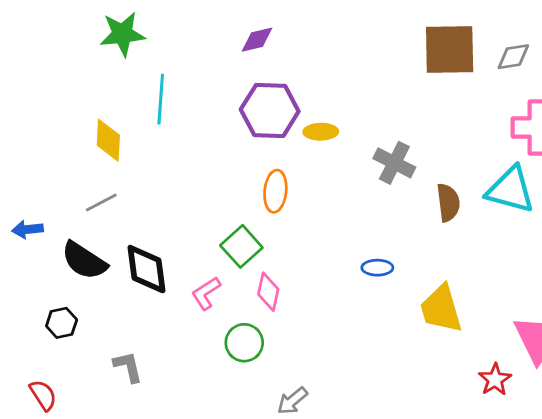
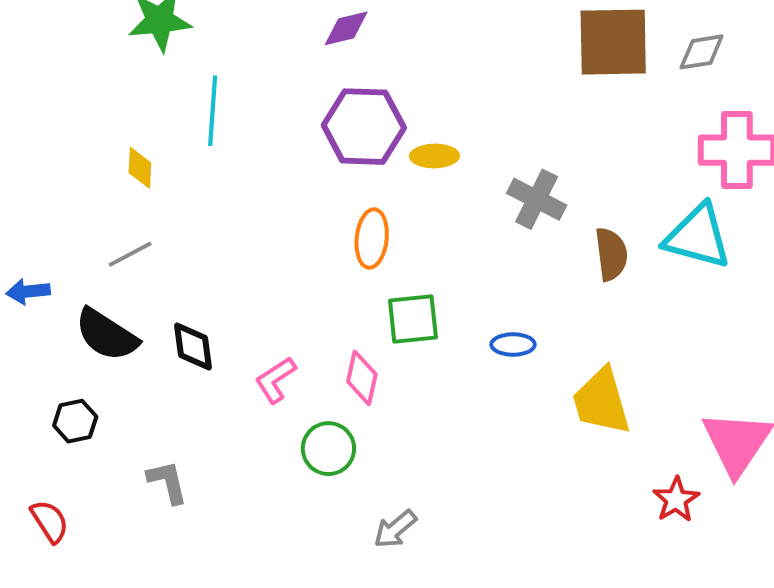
yellow diamond: (108, 140) -> (140, 168), size x0.7
green square: (241, 246) -> (413, 319), moved, turned 36
black diamond: (147, 269) -> (193, 346), size x0.7

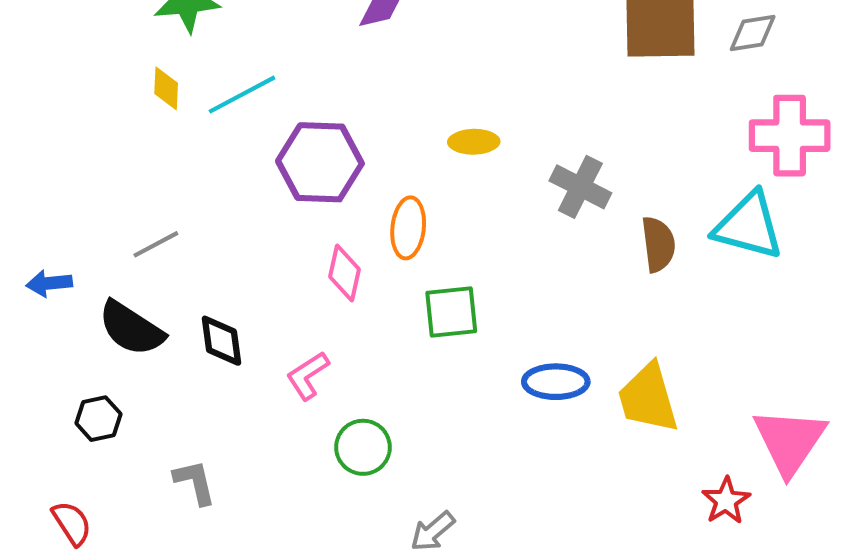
cyan line: (213, 111) -> (242, 95), turned 58
purple hexagon: (364, 127) -> (320, 162), moved
yellow diamond: (140, 168) -> (166, 88), moved
blue ellipse: (513, 345) -> (556, 382), moved, size x1.4
pink diamond: (362, 378) -> (345, 273), moved

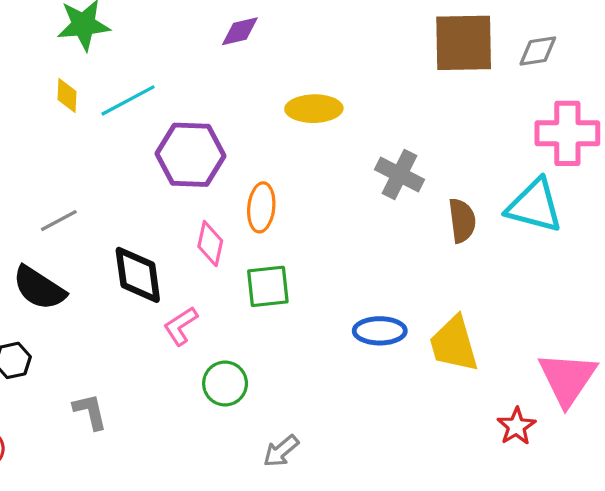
yellow ellipse: (474, 142) -> (314, 109), moved, size x1.4
green square: (451, 312) -> (268, 286), moved
black diamond: (221, 341) -> (138, 275), moved, size x1.4

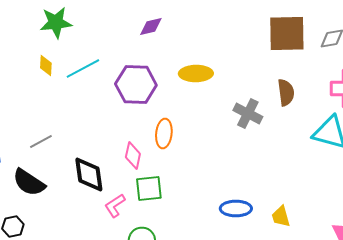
purple hexagon: (190, 155) -> (136, 84), moved
brown semicircle: (462, 221) -> (286, 92), moved
green square: (268, 286) -> (149, 188), moved
yellow trapezoid: (454, 344) -> (281, 216), size x0.6

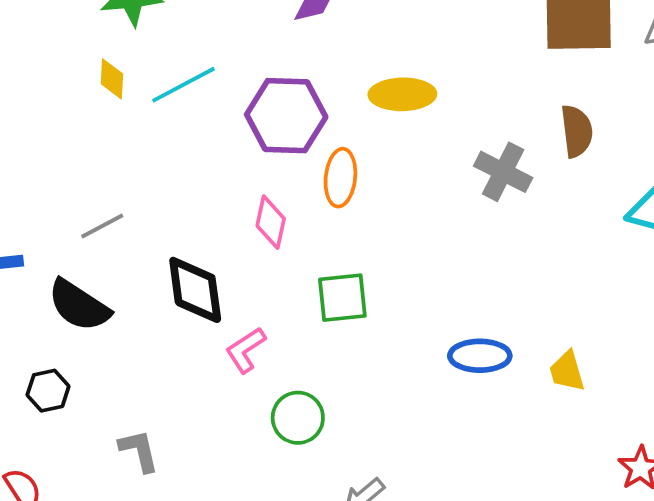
orange ellipse: (164, 134) -> (340, 178), moved
pink diamond: (133, 156) -> (271, 222), moved
green square: (149, 188) -> (342, 298), moved

